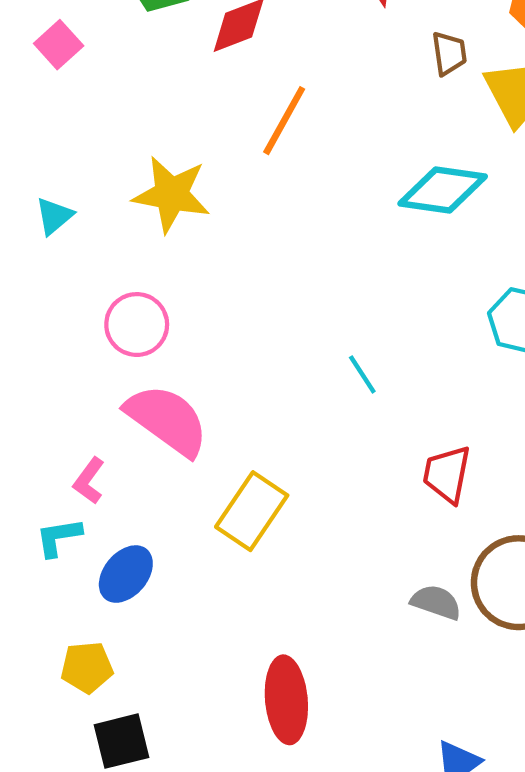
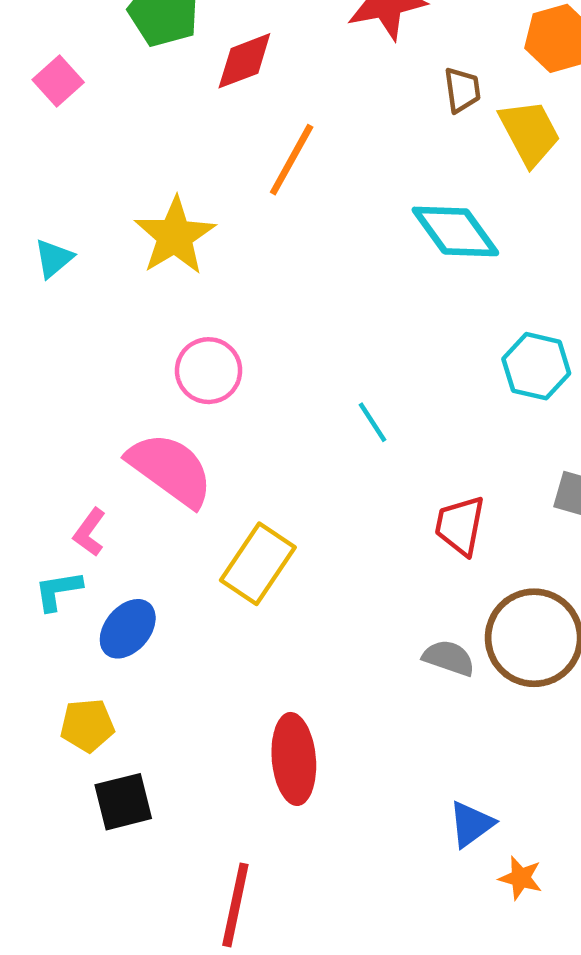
cyan diamond: (443, 190) -> (455, 231), turned 46
yellow star: (171, 194) -> (175, 236), turned 30
pink circle: (137, 325) -> (209, 371), moved

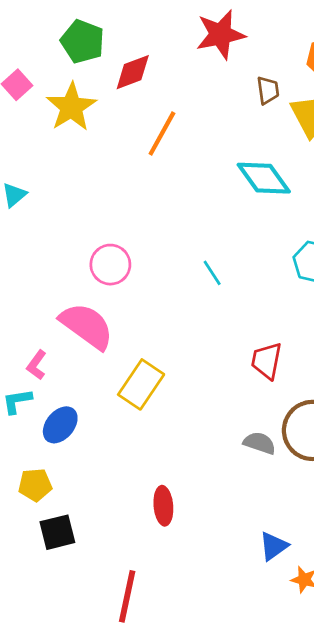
yellow star: (175, 236) -> (71, 107), moved
cyan line: (372, 422) -> (212, 273), moved
red ellipse: (294, 759) -> (163, 506), size x0.7

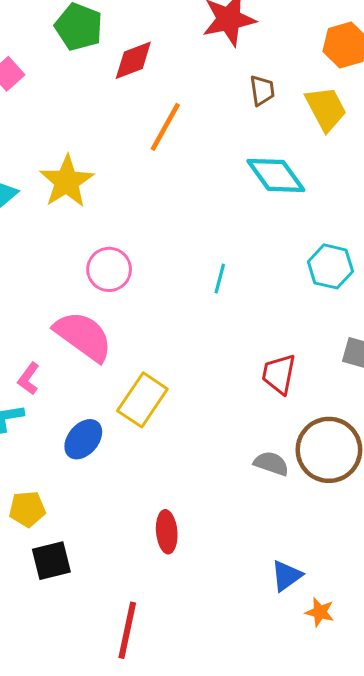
brown trapezoid: (268, 90) -> (262, 90), moved
yellow star: (71, 107) -> (67, 181), moved
cyan line: (212, 273) -> (220, 279), turned 48
blue ellipse: (60, 425) -> (83, 439), moved

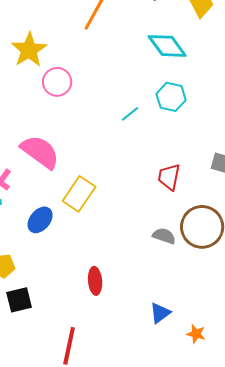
cyan hexagon: (330, 266) -> (171, 97), moved
pink circle: (109, 269) -> (57, 82), moved
cyan line: (220, 279) -> (130, 114), turned 36
blue triangle: (286, 576) -> (160, 313), moved

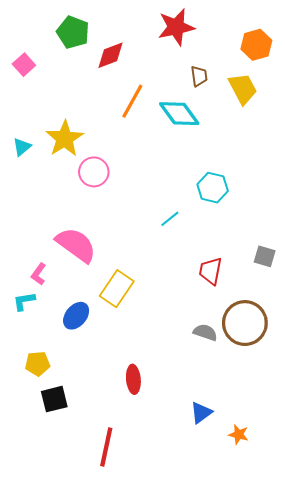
cyan diamond: (167, 46) -> (179, 114), moved
cyan line: (130, 114) -> (170, 219), moved

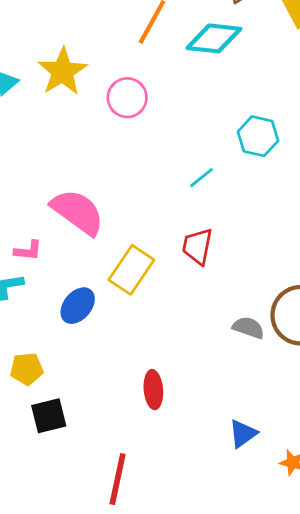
cyan diamond: (179, 114) -> (214, 38), turned -48
pink circle: (94, 172) -> (127, 98), moved
red trapezoid: (211, 271) -> (197, 246), moved
pink L-shape: (39, 274) -> (28, 251), turned -120

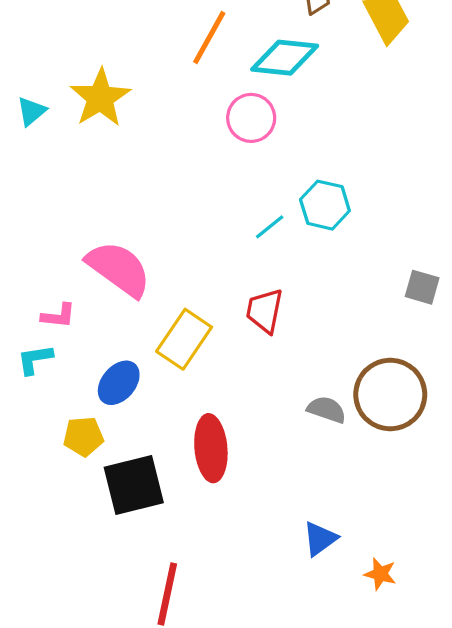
pink circle: (127, 98) -> (251, 118), moved
cyan hexagon: (258, 136) -> (325, 205), moved
yellow pentagon: (27, 369) -> (84, 436), moved
red ellipse: (153, 390) -> (211, 448), moved, size x1.4
black square: (49, 416) -> (134, 485), moved, size x1.4

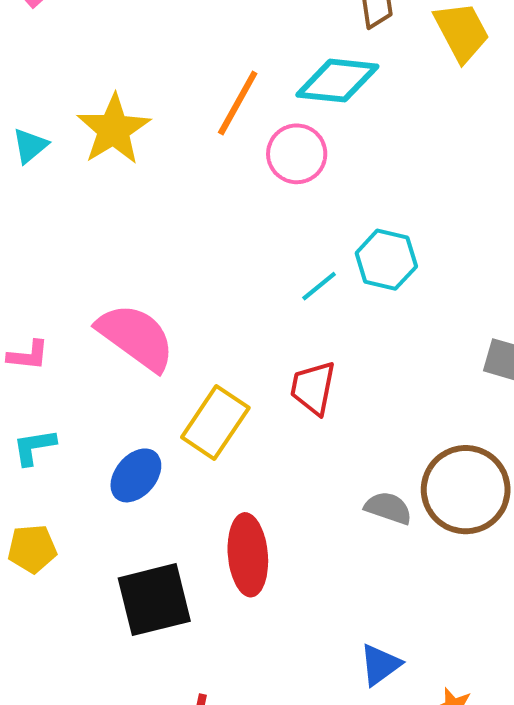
orange line: (209, 37) -> (238, 103), moved
pink L-shape: (58, 316) -> (28, 355), moved
yellow pentagon: (84, 436) -> (32, 549), moved

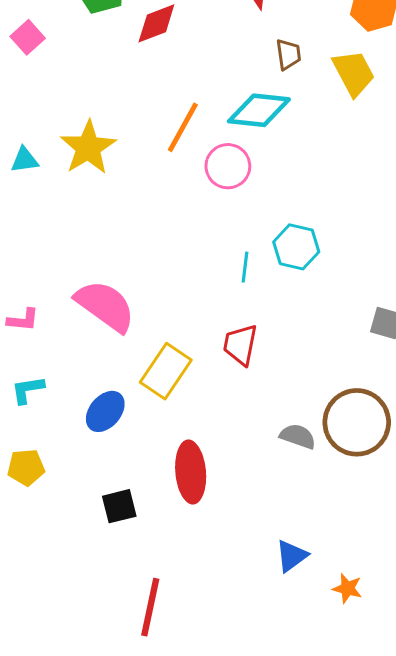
cyan triangle: (30, 146) -> (25, 160), turned 32
cyan line: (319, 286) -> (245, 267), turned -44
black square: (154, 600) -> (119, 506), size x0.6

